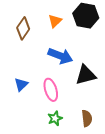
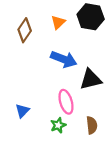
blue triangle: (21, 84) -> (22, 111), moved
pink ellipse: (51, 90) -> (66, 102), moved

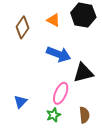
orange triangle: (58, 22) -> (53, 20), turned -48
pink ellipse: (66, 102) -> (61, 93), turned 40

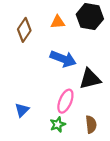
orange triangle: (53, 20) -> (58, 22), turned -32

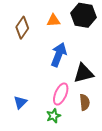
blue arrow: (63, 59) -> (59, 55), turned -90
brown semicircle: (91, 124) -> (85, 102), moved

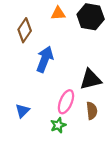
orange triangle: (53, 20) -> (58, 13), moved
blue arrow: (59, 55) -> (45, 59), moved

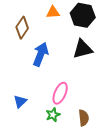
black triangle: (91, 79) -> (83, 49), moved
brown semicircle: (92, 111) -> (84, 118), moved

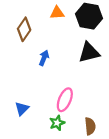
blue arrow: (41, 54) -> (44, 58), size x0.6

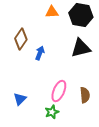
brown diamond: (24, 29) -> (21, 39), moved
brown semicircle: (90, 126) -> (85, 95), moved

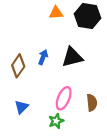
brown diamond: (21, 39) -> (18, 66), moved
black triangle: (81, 48) -> (72, 57), moved

